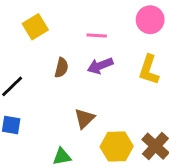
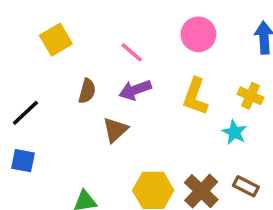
pink line: (97, 36) -> (132, 52), turned 36
brown triangle: (84, 118) -> (115, 130), moved

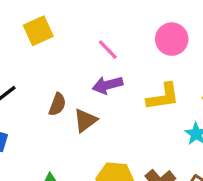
brown semicircle: (87, 91) -> (57, 104), moved
yellow L-shape: (195, 96) -> (163, 97), turned -124

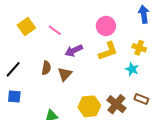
pink circle: (172, 39) -> (106, 26), moved
pink line: (108, 50) -> (55, 30), moved

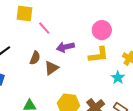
yellow square: (26, 26) -> (25, 13), turned 30
pink line: (55, 30) -> (44, 28), moved

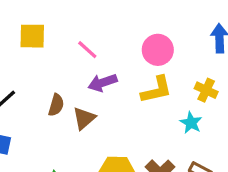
pink line: (44, 28) -> (87, 50), moved

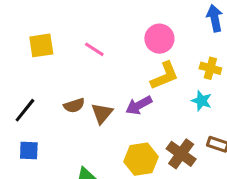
purple arrow: (103, 83) -> (139, 105), moved
brown semicircle: (56, 105) -> (74, 105), turned 66

